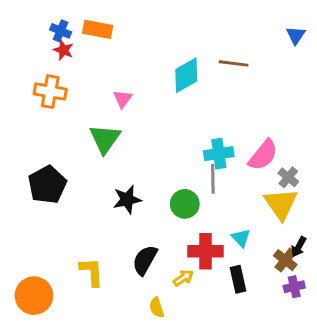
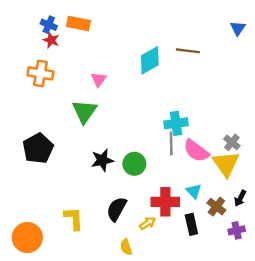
pink semicircle: (263, 155) -> (196, 151), moved, turned 88
green circle: (185, 204) -> (134, 164), moved
brown cross: (285, 260) -> (216, 207), moved

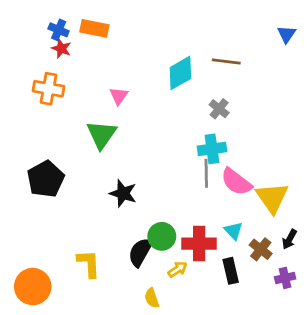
gray cross: (232, 142) -> (219, 109), moved
black star: (102, 160) -> (123, 193), turned 30
green circle: (134, 164) -> (162, 236), moved

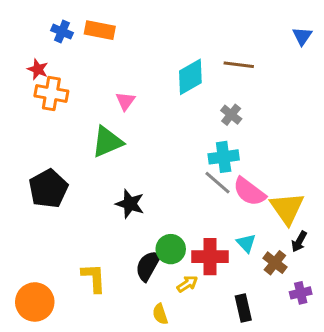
red star: (61, 49) -> (38, 69), moved
green triangle: (102, 135) -> (107, 142), turned 32
gray line: (206, 173) -> (218, 183), turned -48
black arrow: (289, 239) -> (299, 242), moved
black rectangle: (231, 271) -> (243, 308), moved

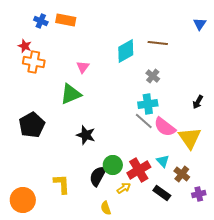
black arrow: (299, 242) -> (198, 102), moved
red cross: (210, 257) -> (139, 170), turned -30
black rectangle: (243, 308) -> (162, 193), moved, turned -42

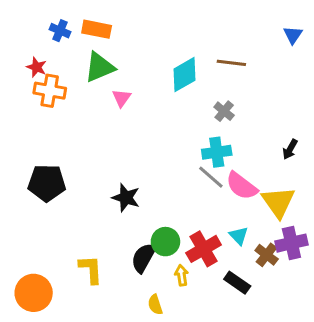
green triangle: (71, 94) -> (100, 67), moved
black pentagon: (32, 125) -> (47, 183), turned 30
yellow arrow: (124, 188) -> (182, 275), turned -64
purple cross: (199, 194) -> (291, 243), moved, size x1.5

